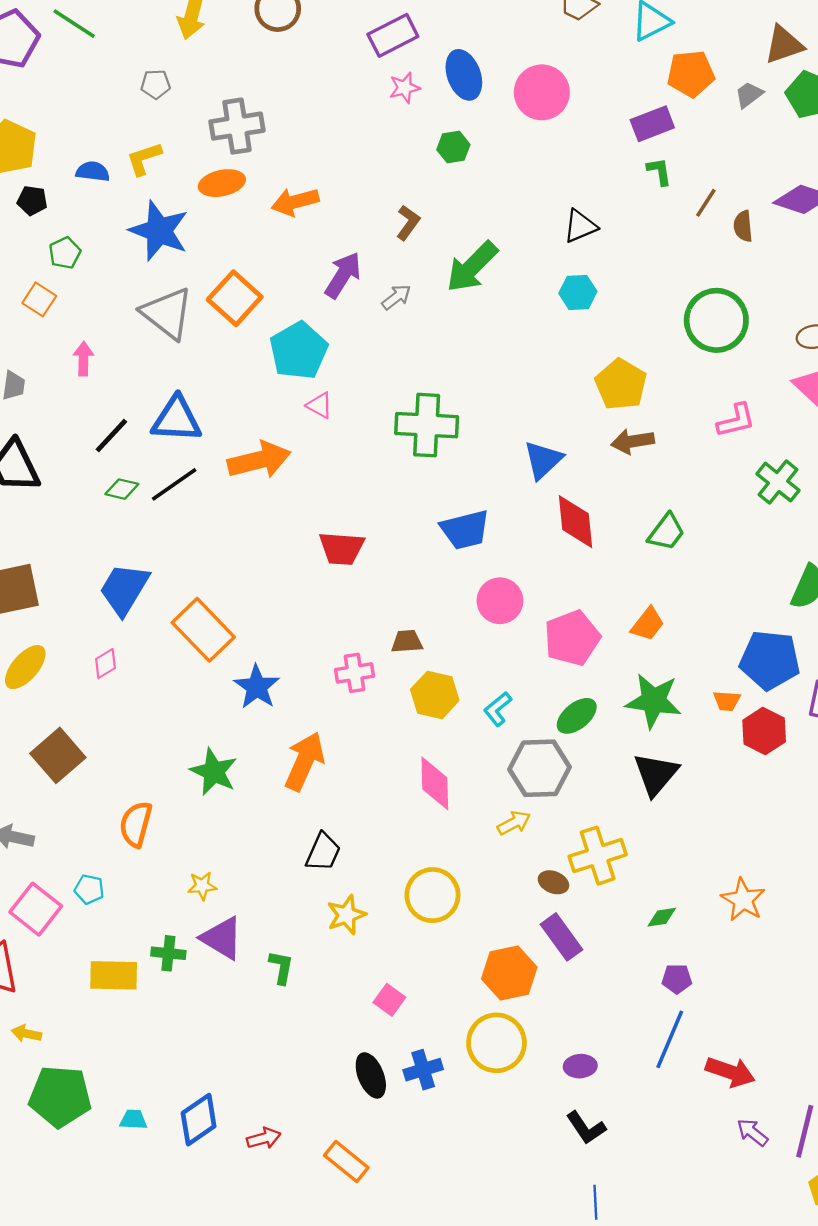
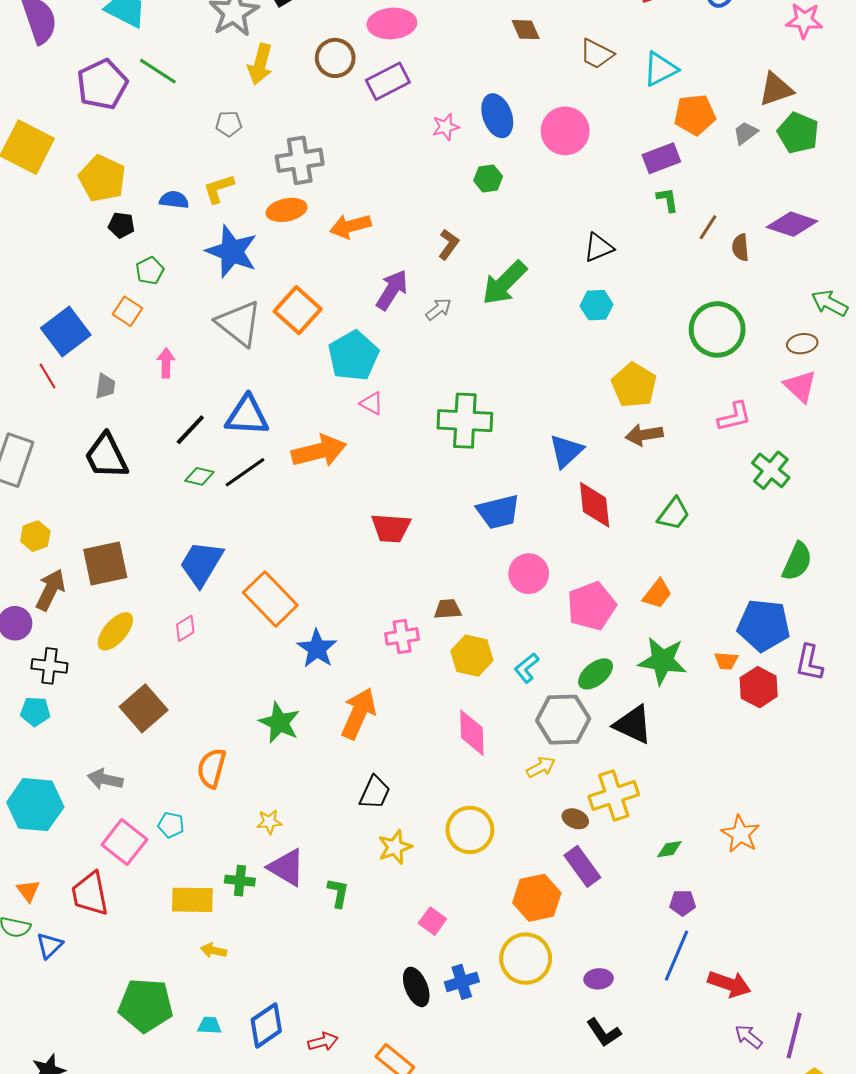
purple rectangle: (393, 35) -> (388, 81), moved
black triangle: (656, 774) -> (633, 725), moved, turned -45
yellow arrow: (26, 1034) -> (214, 950), moved

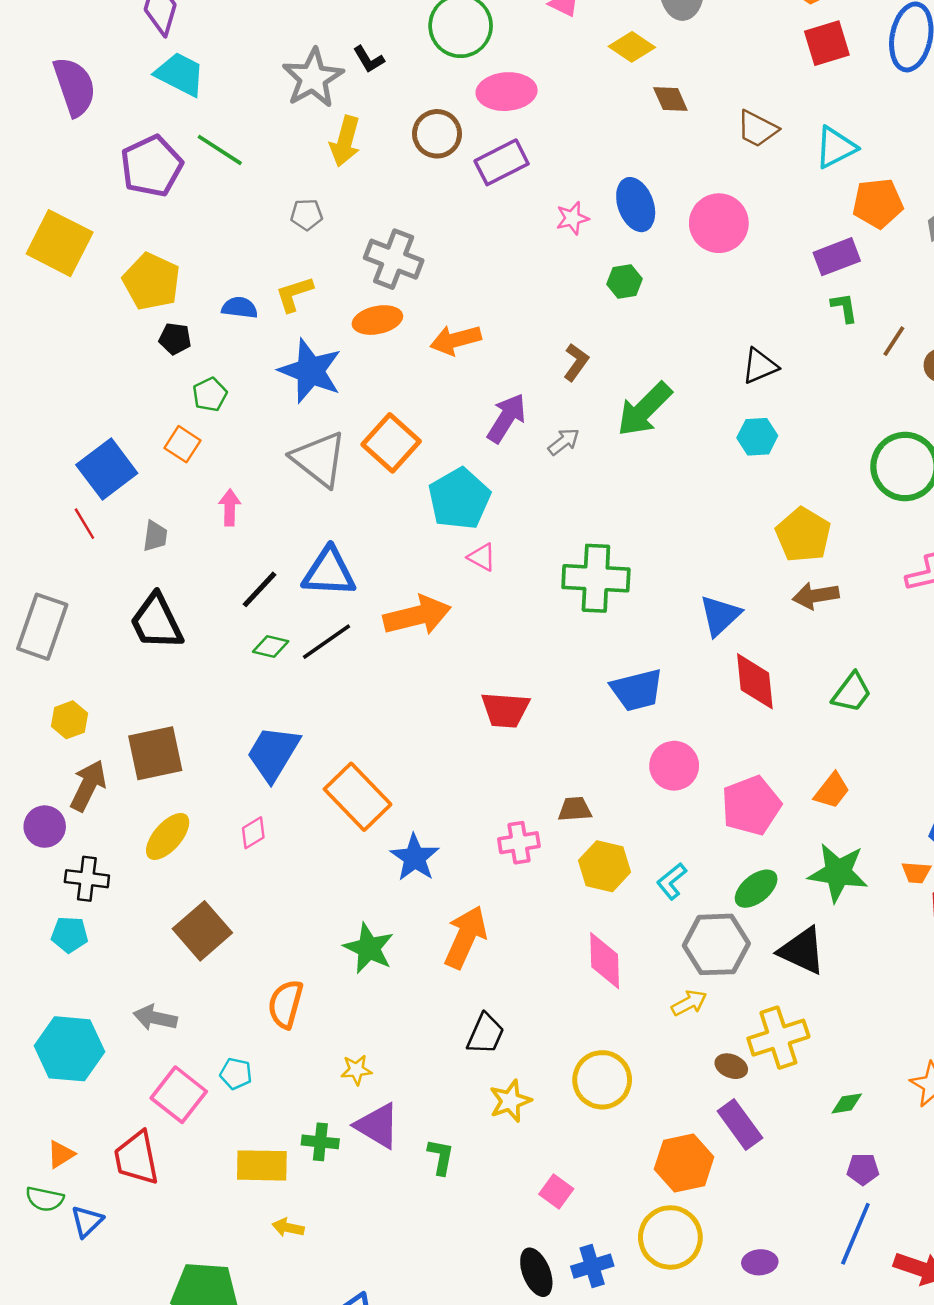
gray cross: (300, 160) -> (394, 259), turned 30
orange triangle: (28, 891) -> (61, 1154), turned 35

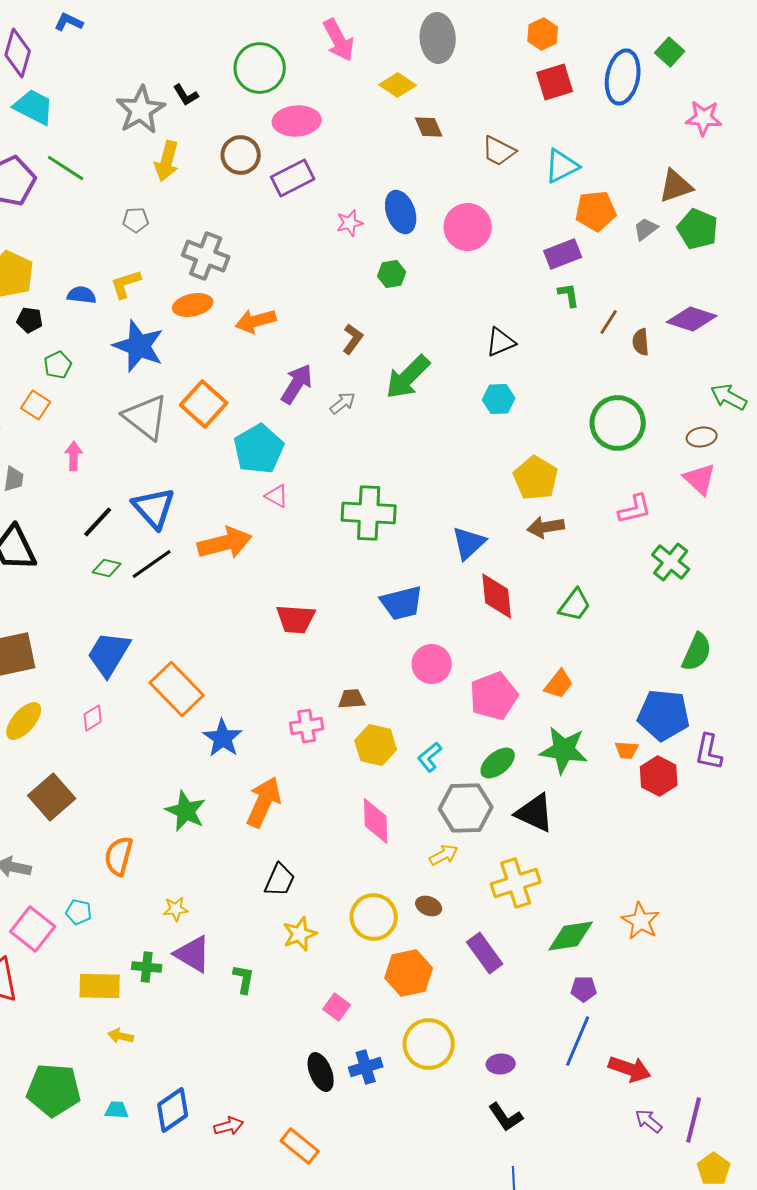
blue triangle: (329, 572) -> (154, 508), turned 45
brown ellipse: (731, 1066) -> (429, 906), moved
green diamond: (847, 1103) -> (571, 936), size x1.8
orange hexagon: (684, 1163) -> (409, 973), moved

